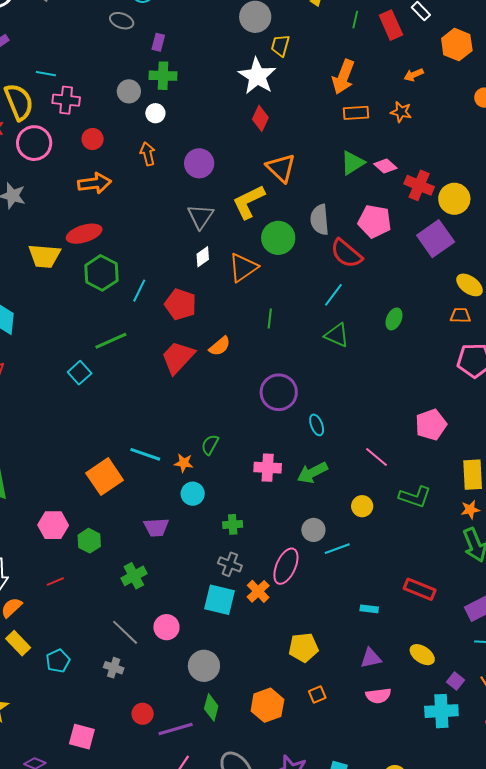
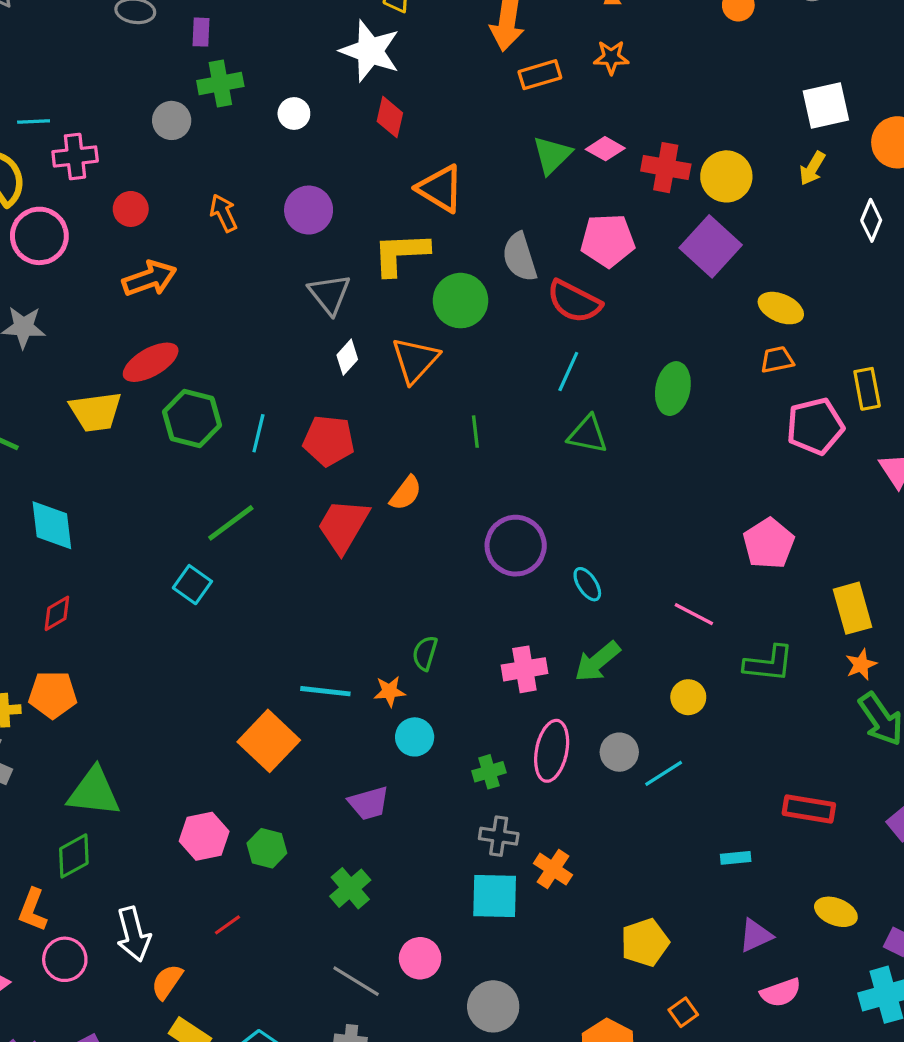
white circle: (155, 113) -> (294, 113), moved
yellow L-shape: (249, 202) -> (401, 254), turned 36
green ellipse: (394, 319) -> (673, 389), size x1.4
pink ellipse: (286, 566) -> (552, 751), moved

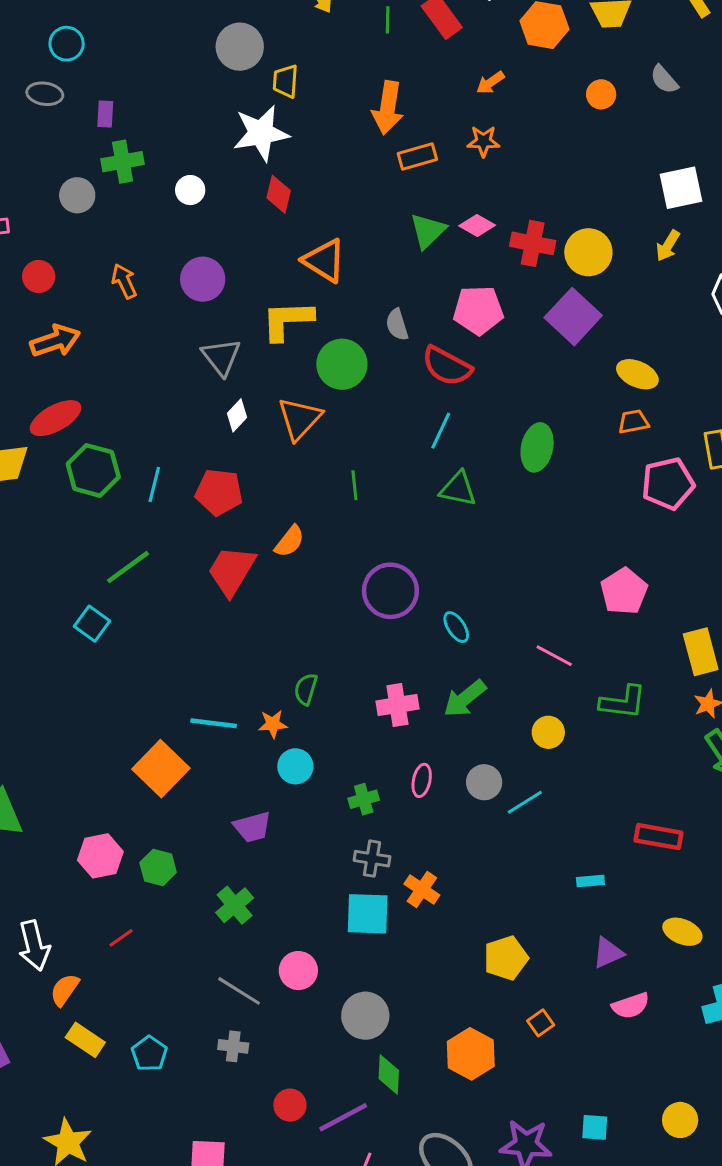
white star: (370, 51) -> (261, 133), turned -30
gray semicircle: (520, 257) -> (397, 325), size x0.7
pink ellipse: (552, 751) -> (422, 780), size x0.6

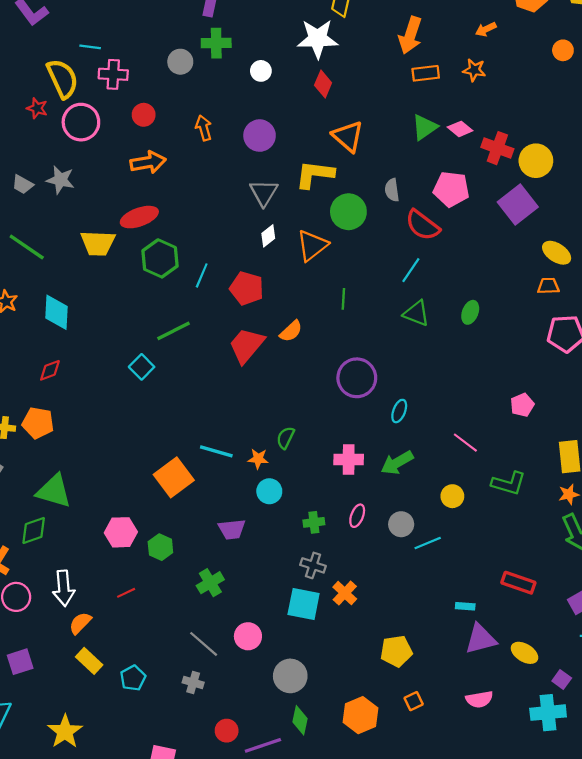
green ellipse: (537, 447) -> (470, 312), moved, size x0.7
pink pentagon: (624, 591) -> (522, 405), size x0.7
cyan ellipse: (456, 627) -> (399, 411), turned 45
purple triangle: (608, 953) -> (481, 639), moved, size x1.4

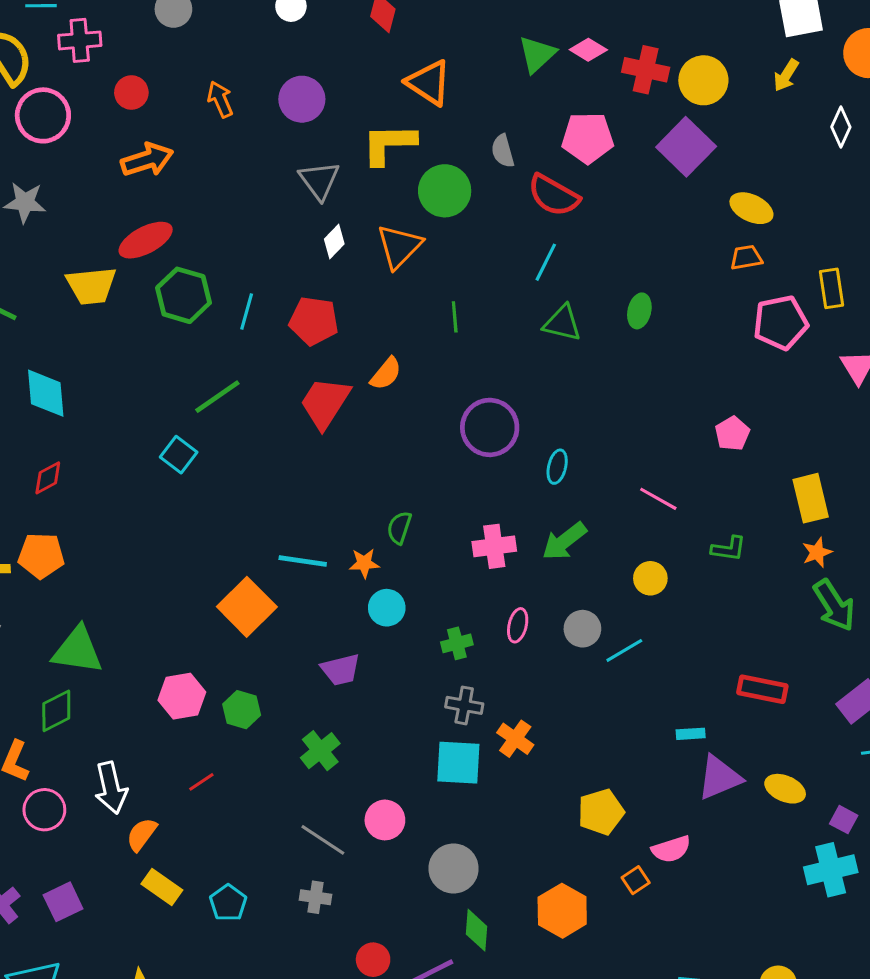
green L-shape: (509, 483) -> (729, 549), size x0.7
pink semicircle: (479, 699) -> (671, 849), moved

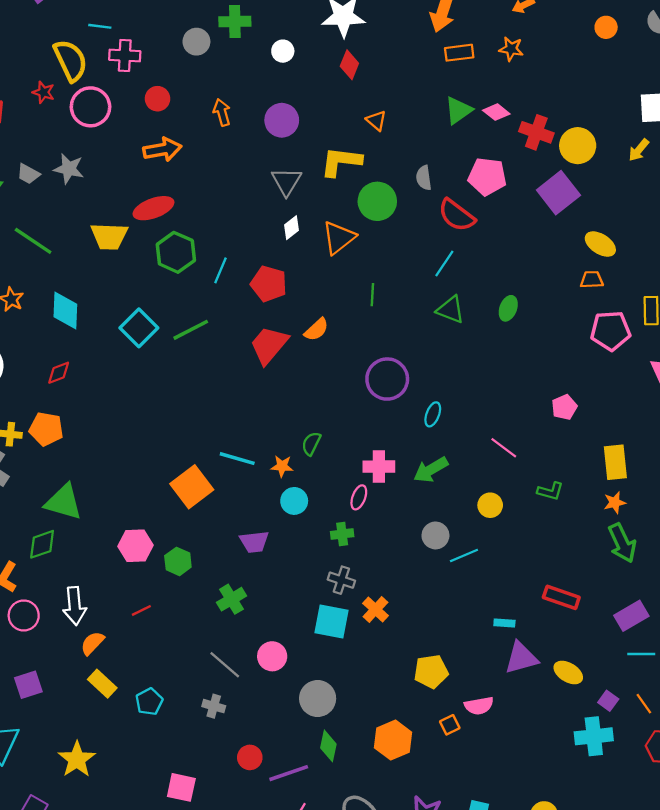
orange triangle: (429, 83) -> (376, 121), size x0.6
cyan square: (179, 455) -> (139, 328), moved, size x1.4
pink ellipse: (518, 625) -> (359, 497), moved

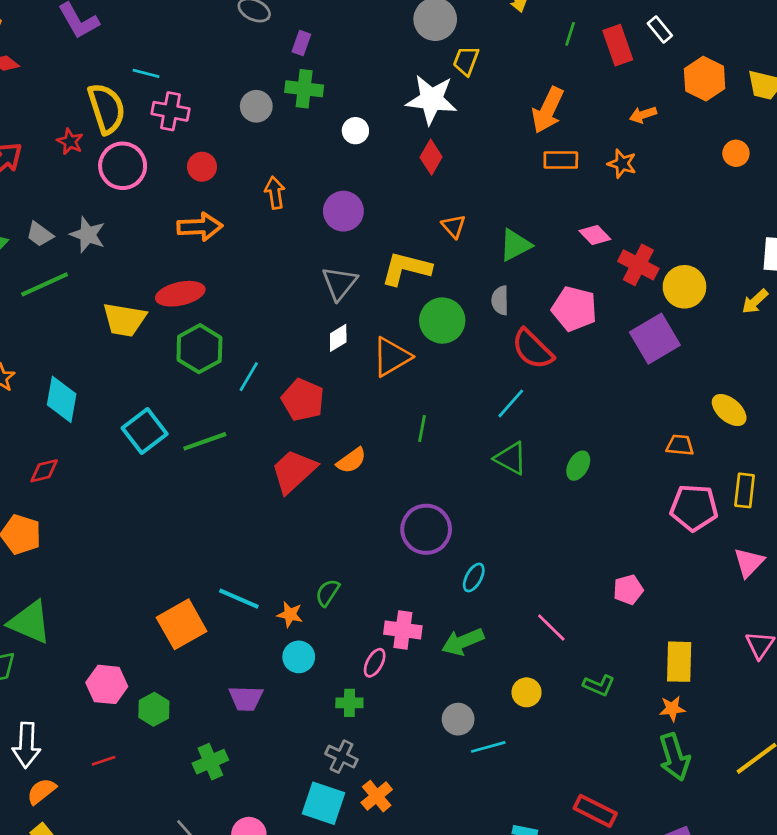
green triangle: (458, 110) -> (515, 245), moved
green line: (33, 241) -> (45, 284), moved, turned -66
yellow ellipse: (600, 244) -> (729, 410), moved

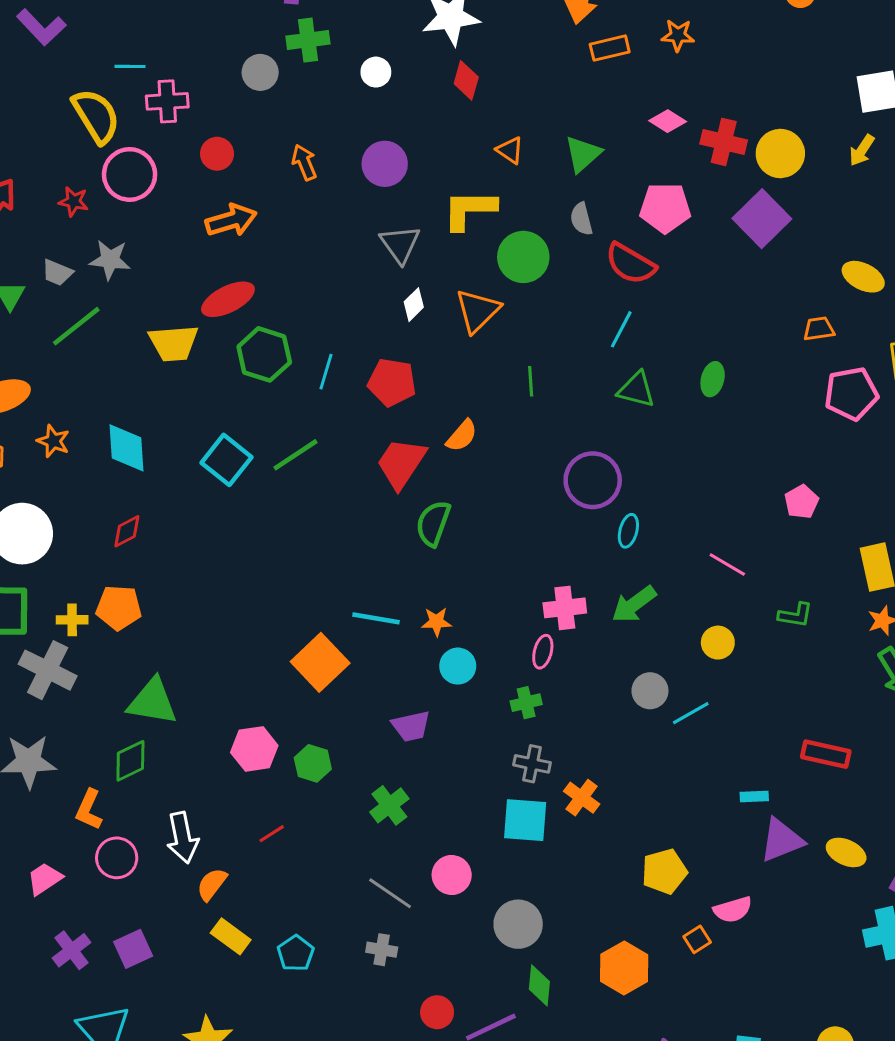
red star: (70, 141) -> (73, 201), moved
purple circle: (426, 529) -> (593, 480), moved
green semicircle: (328, 593) -> (433, 523), moved, size x1.4

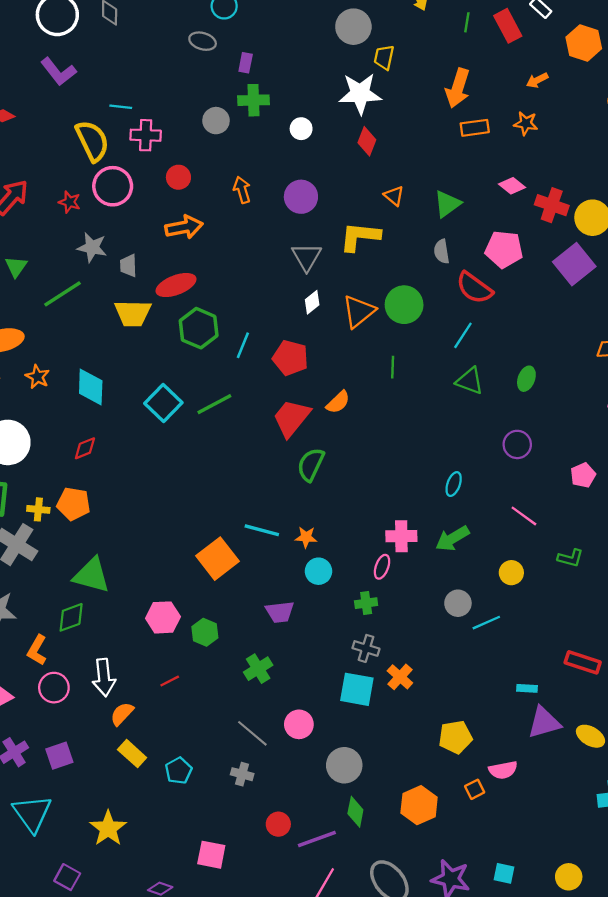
green circle: (523, 257) -> (404, 305), moved
gray trapezoid: (57, 273) -> (128, 266), moved, turned 60
purple circle: (593, 480) -> (517, 444), moved, size x0.7

